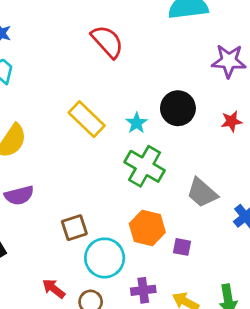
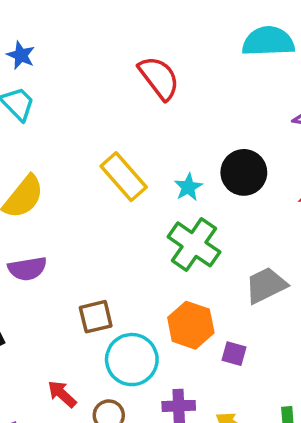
gray trapezoid: (202, 193) -> (266, 285), turned 108

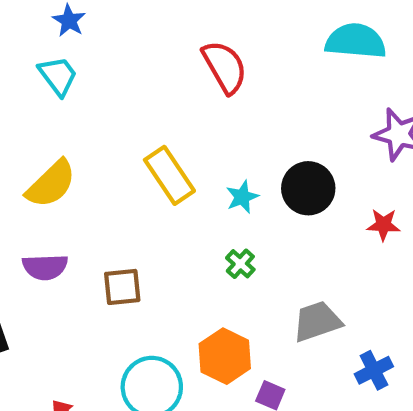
green cross: (194, 244) -> (240, 264), size x0.5
brown square: (96, 317) -> (122, 287), moved

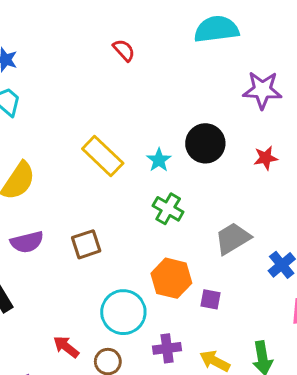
red semicircle: (225, 67) -> (124, 50), moved, size x0.6
green cross: (240, 264) -> (168, 209), size x1.4

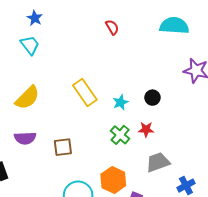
black circle: (205, 143) -> (152, 98), size x0.6
red star: (266, 158) -> (146, 129), moved

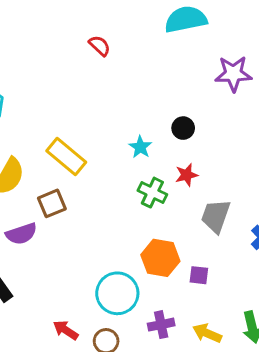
yellow rectangle: (85, 93) -> (66, 157), moved
brown square: (63, 147) -> (52, 203), moved
gray trapezoid: (158, 162) -> (216, 216), turned -35

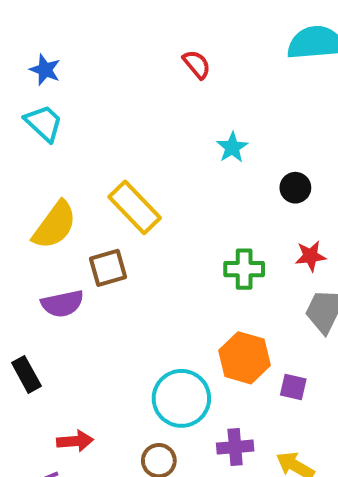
cyan star: (140, 147) -> (232, 147), moved
red star: (187, 175) -> (311, 256), moved
green cross: (152, 193) -> (244, 269), turned -32
red arrow: (66, 330) -> (75, 441), moved, turned 135

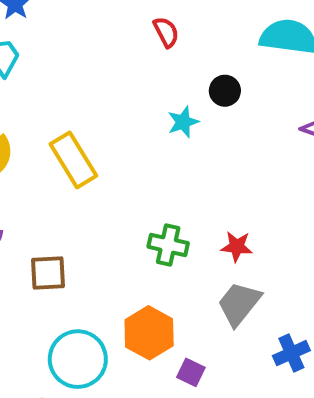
black circle: (295, 188) -> (225, 91), moved
brown square: (108, 268) -> (48, 273), moved

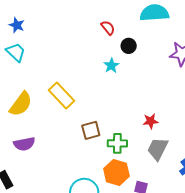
red semicircle: (166, 32) -> (108, 28), moved
green cross: (168, 245) -> (117, 143), moved
brown square: (48, 273) -> (91, 130), moved

